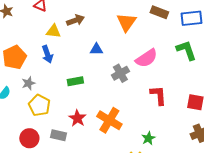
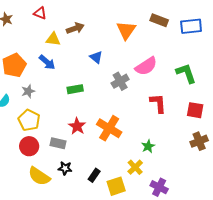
blue triangle: (96, 49) -> (96, 57), turned 40
green L-shape: (186, 50) -> (186, 73), moved
blue arrow: (47, 54) -> (47, 62), turned -30
yellow pentagon: (39, 105) -> (29, 120), moved

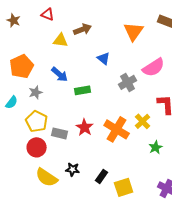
blue arrow: (47, 62) -> (60, 74), moved
gray rectangle: (58, 143) -> (60, 133), moved
yellow cross: (135, 167) -> (143, 121), moved

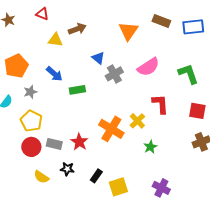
gray cross: (128, 82) -> (114, 74), moved
red star: (85, 127) -> (79, 142), moved
gray rectangle: (60, 133) -> (54, 144), moved
yellow semicircle: (47, 177) -> (41, 177), size x0.7

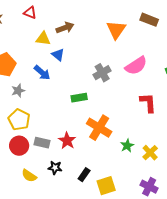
blue triangle: (98, 58) -> (58, 55), moved
green rectangle: (77, 90) -> (79, 98), moved
yellow cross: (137, 121) -> (150, 153), moved
green star: (150, 147) -> (127, 146), moved

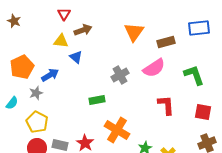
red triangle: (30, 13) -> (64, 14), moved, turned 40
brown rectangle: (149, 20) -> (166, 42), moved, turned -36
blue arrow: (42, 73) -> (50, 75), moved, turned -72

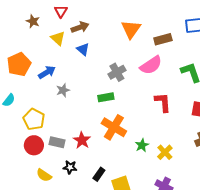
brown star: (14, 21) -> (33, 21), moved
yellow triangle: (61, 41) -> (58, 38), turned 35
blue triangle: (76, 57) -> (83, 49), moved
gray star: (36, 93) -> (63, 90), moved
green rectangle: (97, 100) -> (106, 97), moved

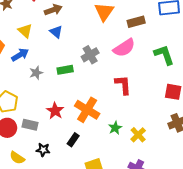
yellow triangle: (58, 38) -> (25, 31), moved
green rectangle: (106, 97) -> (65, 70), moved
red L-shape: (163, 102) -> (123, 85), moved
red star: (82, 140) -> (55, 111), moved
black rectangle: (99, 174) -> (73, 140), moved

